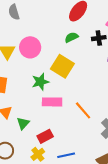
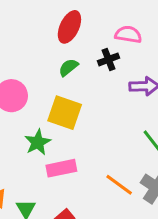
orange line: (83, 110) -> (119, 185), moved

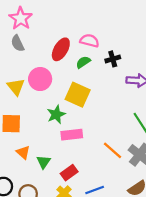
red ellipse: (69, 27) -> (61, 49), moved
pink semicircle: (128, 35) -> (89, 41), moved

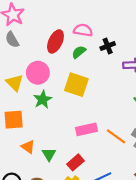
green star: (56, 114) -> (43, 99), moved
pink rectangle: (72, 135) -> (87, 129), moved

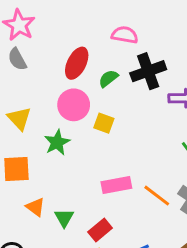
pink semicircle: (83, 30) -> (125, 35), moved
black cross: (108, 46) -> (148, 71), size x1.6
pink circle: (38, 73) -> (74, 105), moved
yellow square: (76, 85) -> (104, 123), size x0.6

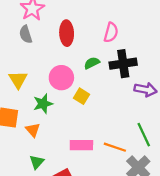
pink semicircle: (125, 35) -> (111, 32), turned 84
red ellipse: (77, 63) -> (67, 33), moved, turned -40
orange line: (157, 196) -> (115, 147), moved, turned -30
orange triangle: (35, 207) -> (33, 130), moved

